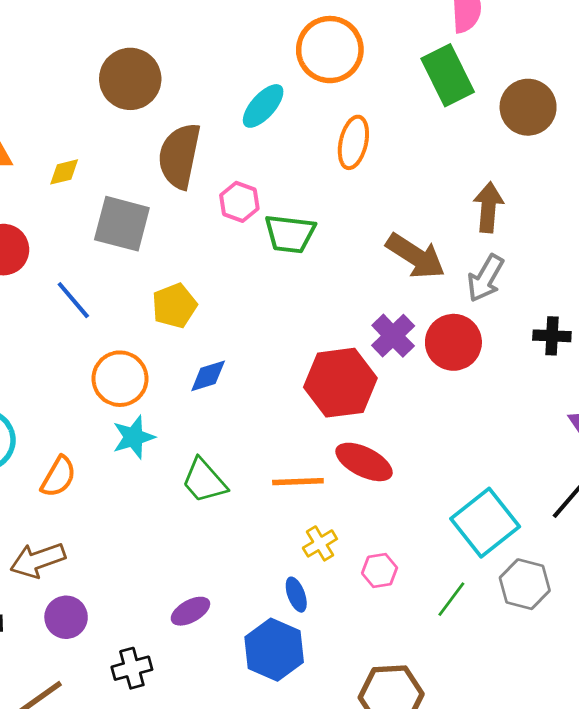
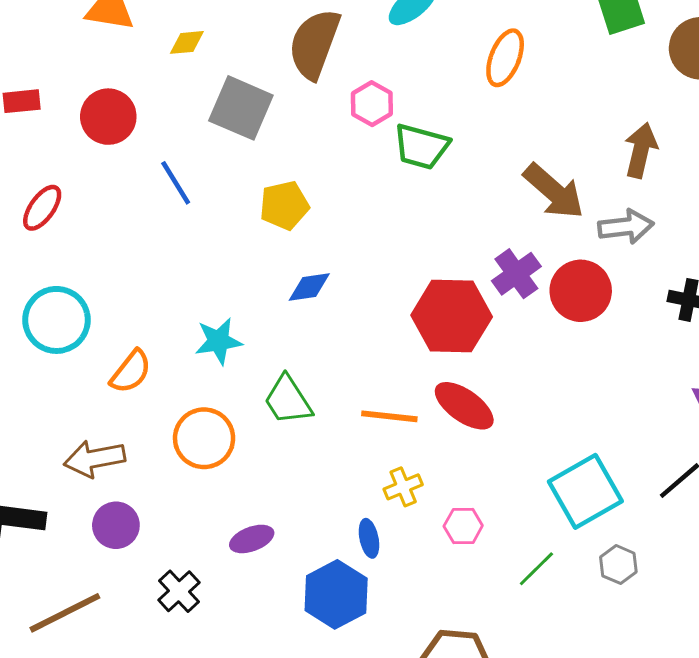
gray arrow: (486, 278) -> (626, 227), turned -135
orange circle: (120, 379) -> (204, 438), moved
gray hexagon: (525, 584) -> (618, 565), size x0.7
black cross: (132, 668) -> (179, 591), turned -36

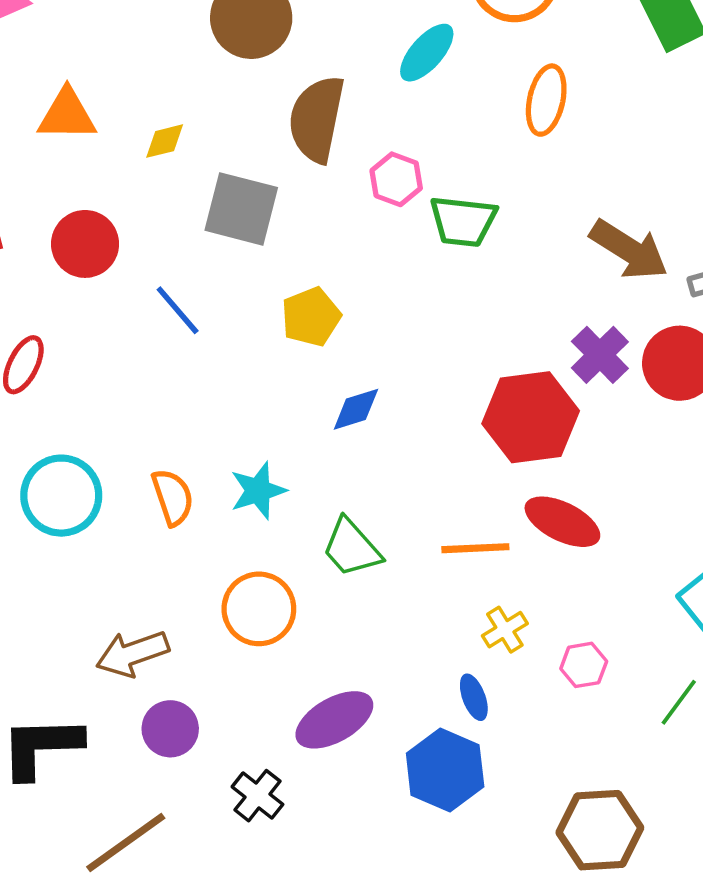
orange semicircle: (131, 372) -> (173, 497), moved, turned -48
purple ellipse: (252, 539) -> (334, 720), size x1.5

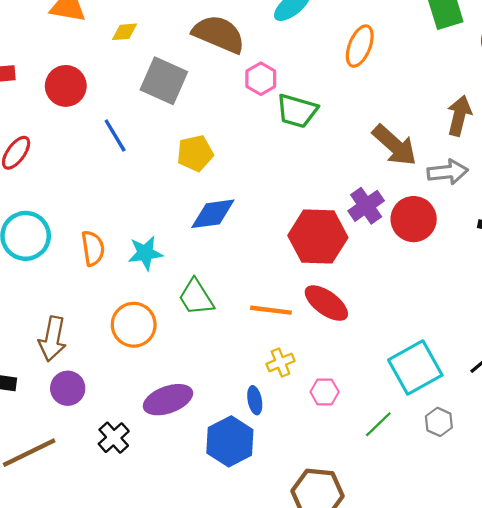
brown semicircle: (317, 119) -> (219, 34), turned 92
blue diamond: (356, 409) -> (213, 214), size x1.4
brown arrow: (132, 654) -> (52, 339), turned -69

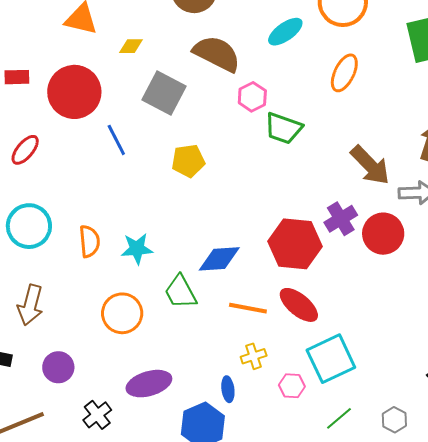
red circle: (66, 86) -> (74, 92), size x1.4
blue diamond: (213, 214) -> (219, 259), moved
brown arrow: (52, 339) -> (30, 305), moved
cyan square: (415, 367) -> (331, 359), moved

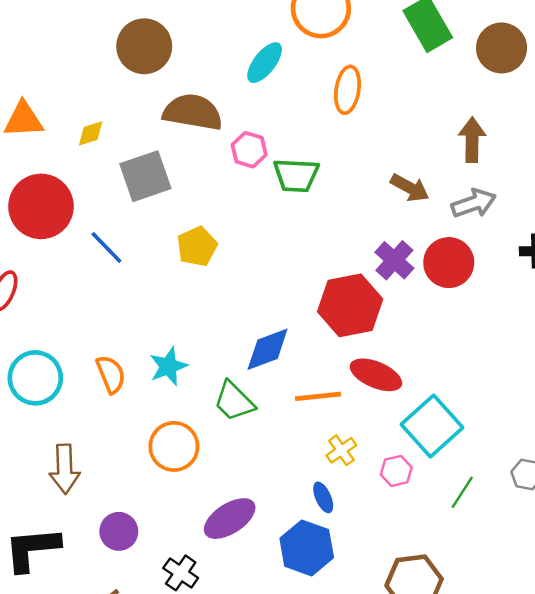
gray square: (164, 93) -> (145, 176), turned -30
brown arrow: (370, 165) -> (410, 188), size x0.7

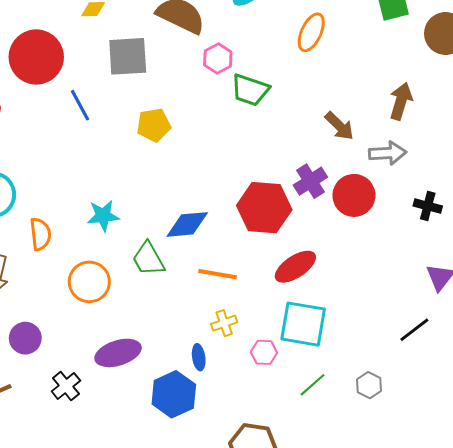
orange semicircle: (111, 374) -> (40, 234), moved
red ellipse: (376, 375) -> (295, 267), moved, turned -72
cyan square: (432, 426) -> (303, 324), turned 36

